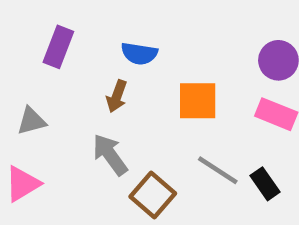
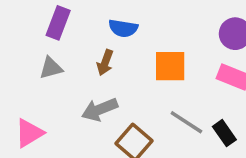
gray triangle: (31, 121) -> (51, 68), moved
gray arrow: (110, 155) -> (100, 110), turned -76

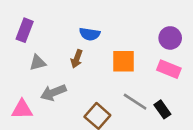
purple rectangle: (58, 23) -> (25, 30), moved
gray arrow: (100, 110) -> (53, 93), moved
pink triangle: (29, 133) -> (22, 109), turned 30

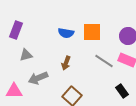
brown arrow: (77, 59) -> (66, 63), moved
orange square: (123, 61) -> (92, 32), moved
gray line: (135, 102) -> (104, 61), moved

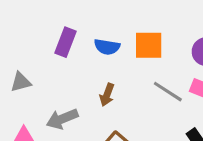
purple rectangle: (16, 30) -> (65, 42), moved
gray triangle: (26, 55) -> (21, 82), moved

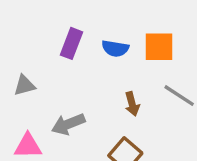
brown arrow: (107, 95) -> (132, 104), moved, turned -35

